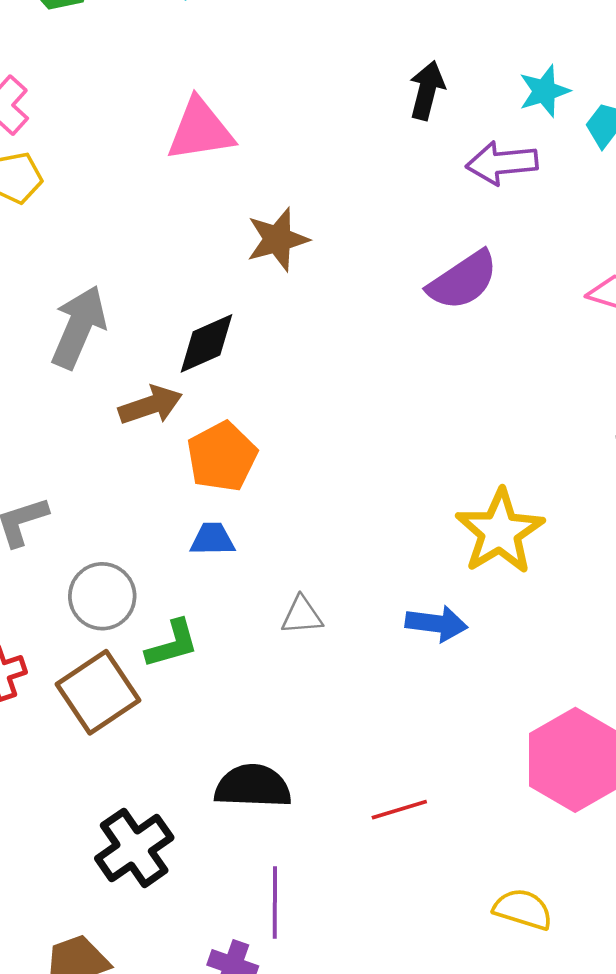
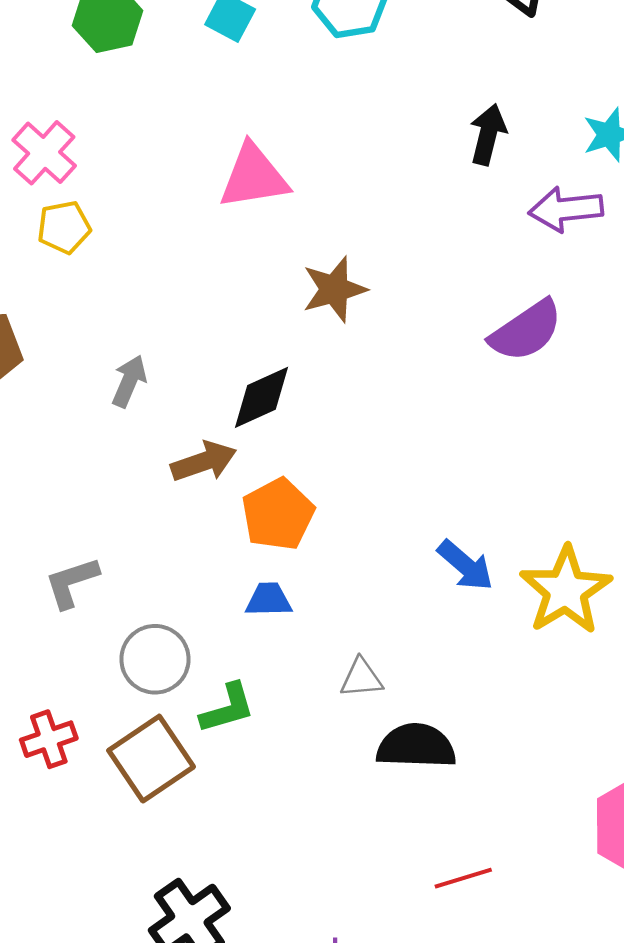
gray arrow: (79, 327) -> (129, 381), size x0.6
blue arrow: (436, 623) -> (465, 565), moved, turned 34
black semicircle: (253, 786) -> (416, 746), moved

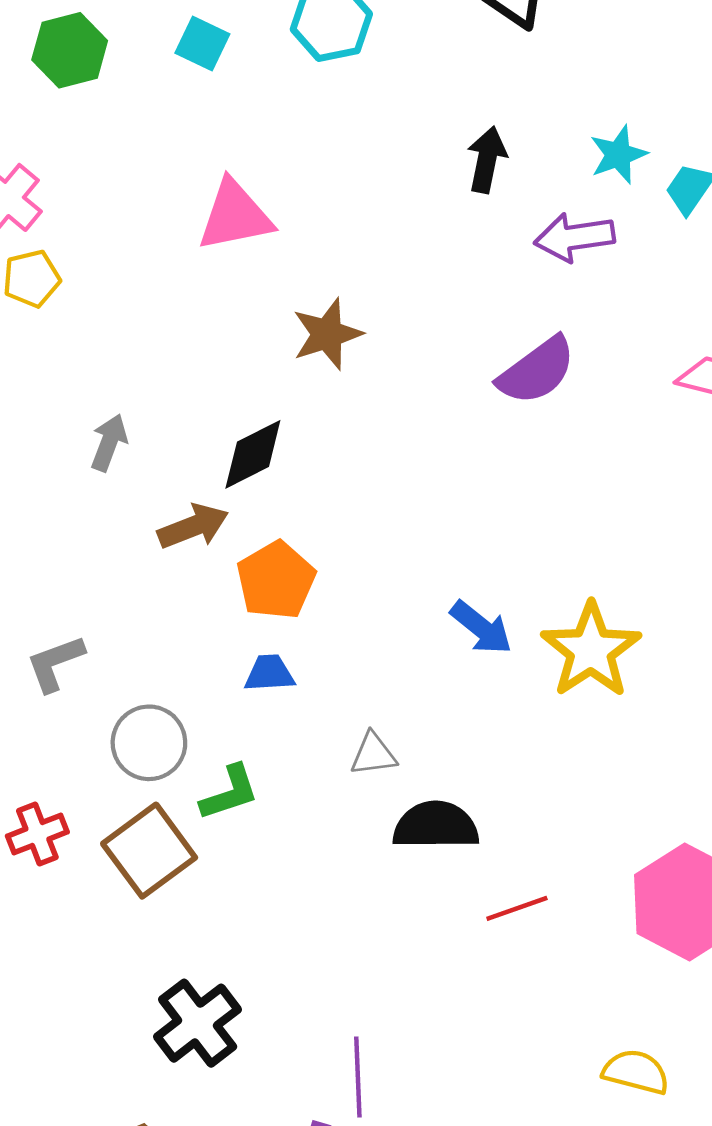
red line: (463, 878) -> (517, 908), moved

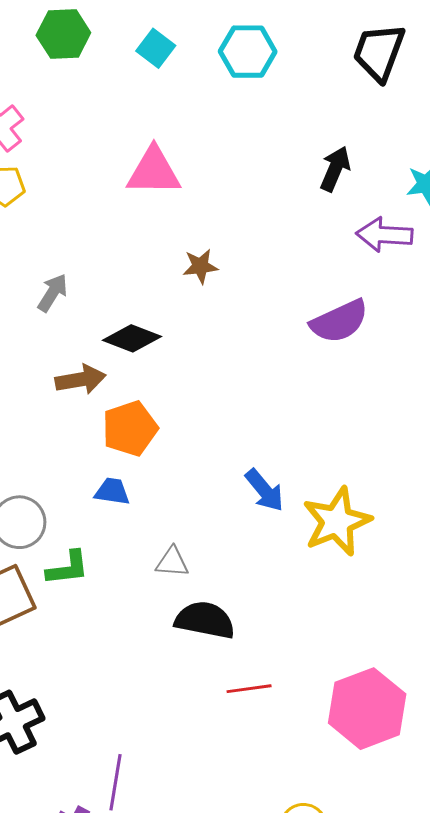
brown star: (327, 334) -> (200, 266), size x0.7
gray arrow: (109, 443) -> (53, 293), moved
black diamond: (253, 454) -> (132, 338), turned 36

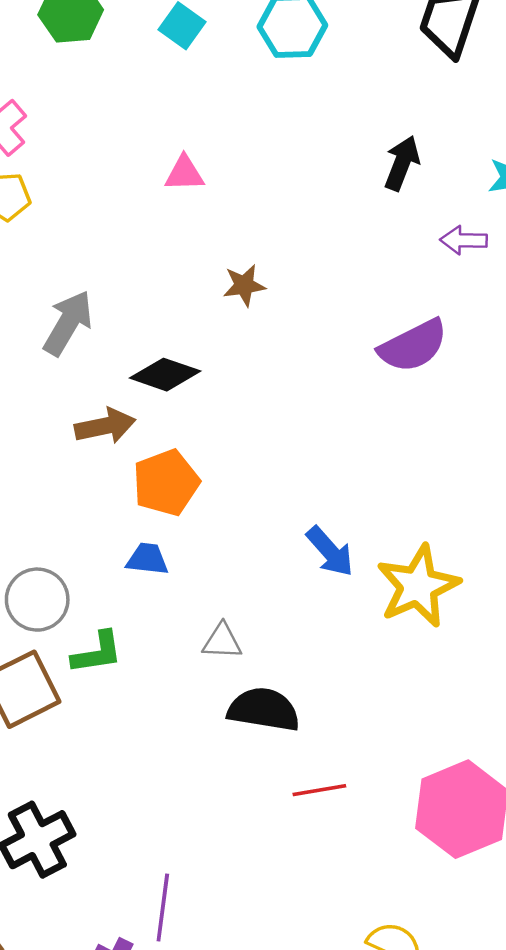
pink triangle: (154, 171) -> (184, 173), size x0.6
purple arrow: (384, 235) -> (464, 240), size x0.7
gray arrow: (53, 293) -> (68, 323), size x1.4

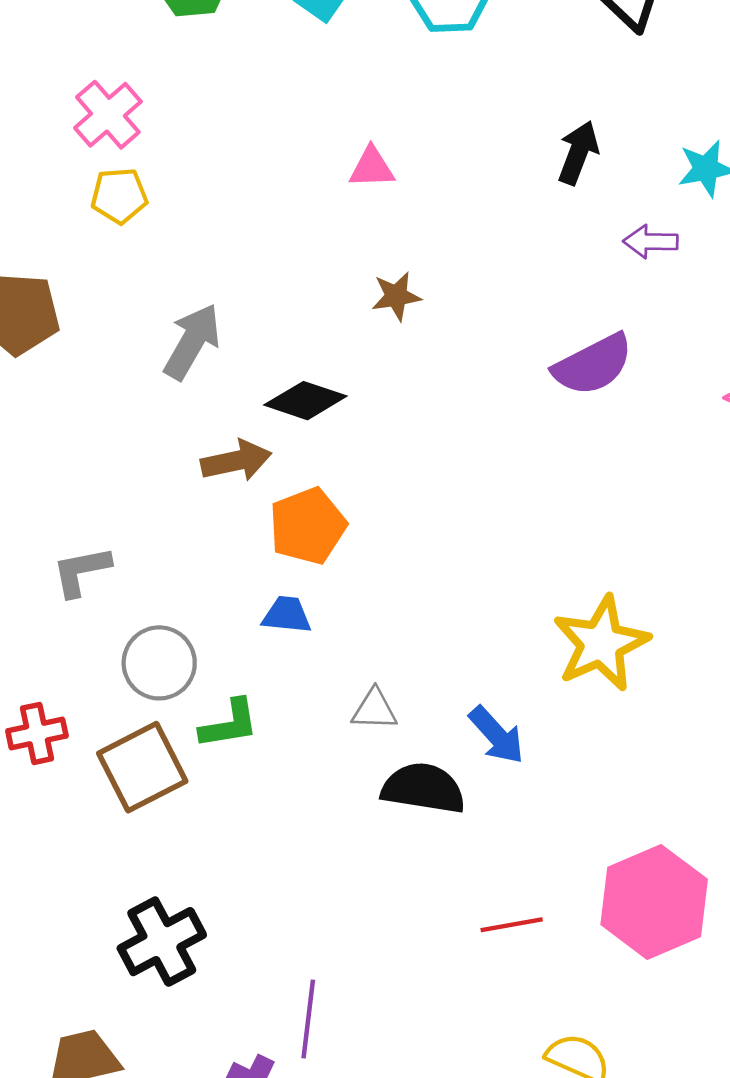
pink triangle: (184, 173) -> (372, 168), moved
blue arrow: (330, 551) -> (497, 735), moved
red line: (319, 790) -> (512, 925), moved

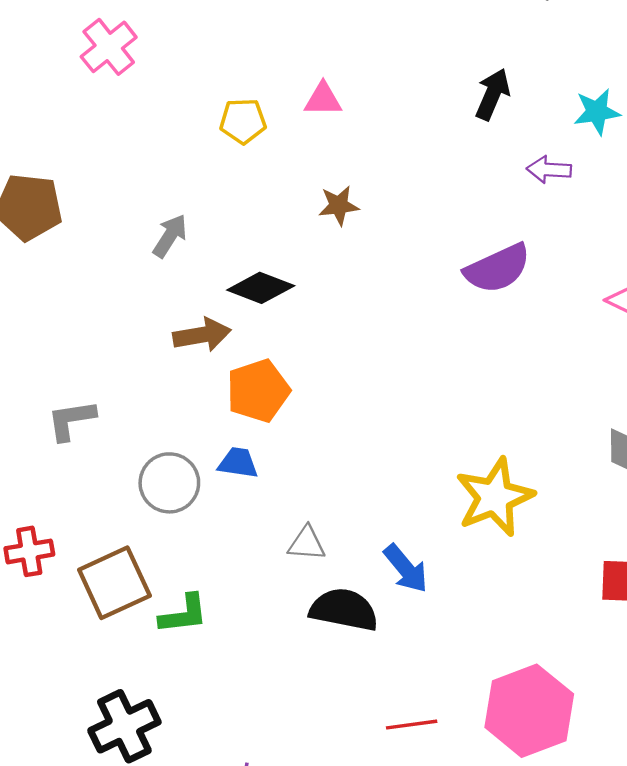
yellow pentagon: (119, 196) -> (243, 121), moved
gray arrow: (192, 342) -> (170, 236), size x0.7
gray circle: (159, 663) -> (169, 483), moved
green L-shape: (229, 724) -> (184, 614), moved

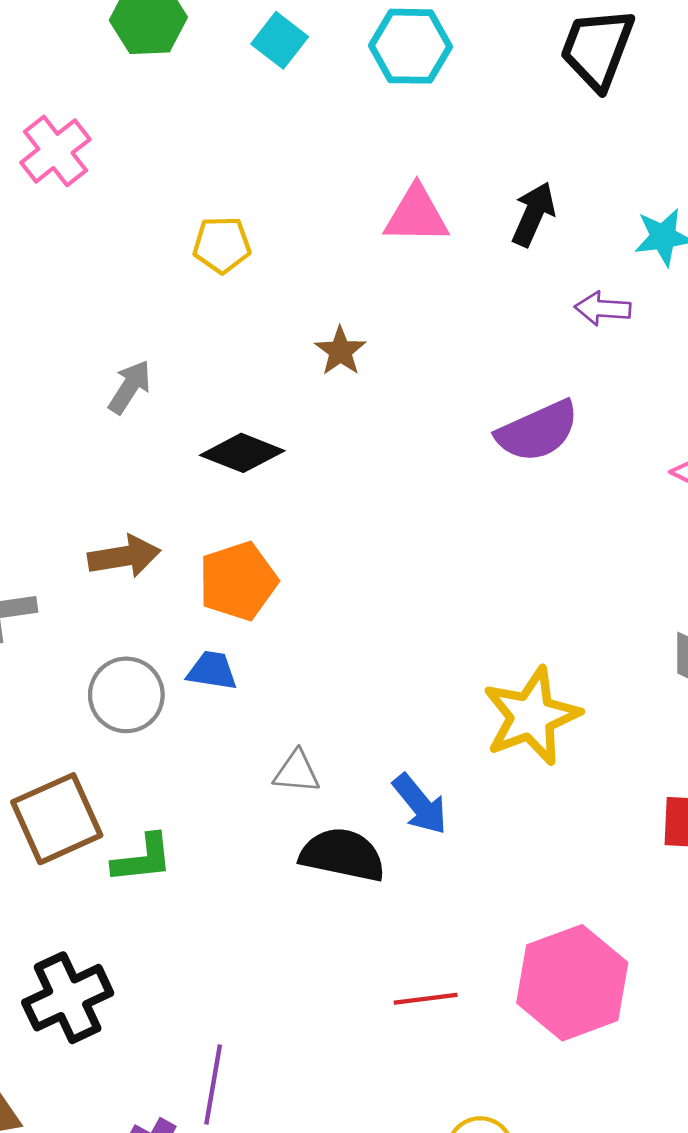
pink triangle: (323, 99) -> (416, 215), moved, size x1.4
brown star: (339, 206) -> (340, 351), turned -30
brown arrow: (202, 335) -> (124, 556), moved

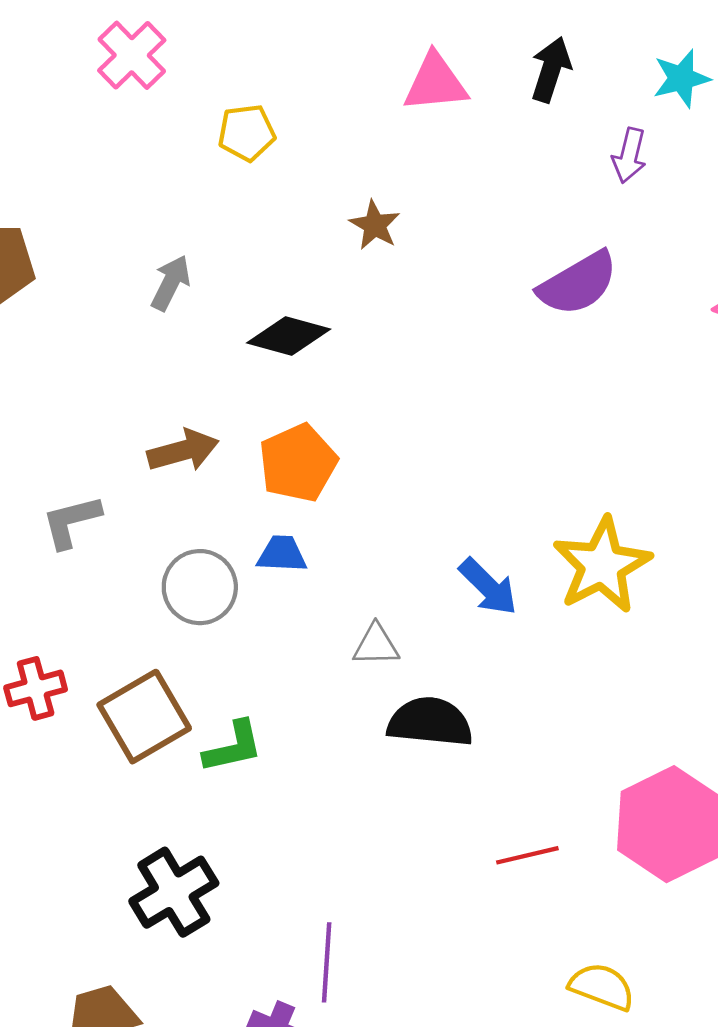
pink cross: (55, 151) -> (132, 55), moved
purple arrow: (603, 309) -> (629, 155), turned -74
blue arrow: (420, 804) -> (488, 587), moved

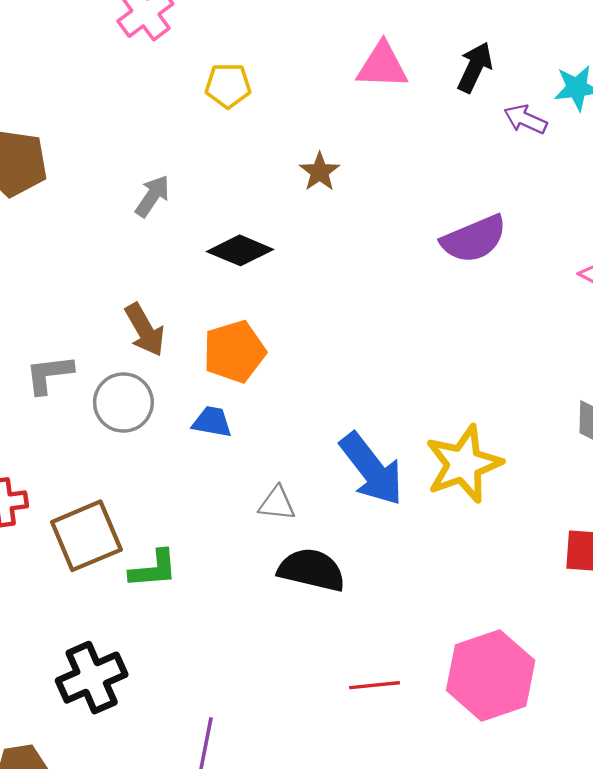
purple arrow: (629, 155) -> (525, 119), moved, turned 93
brown arrow: (183, 451) -> (145, 330), turned 68
gray circle: (200, 587) -> (123, 402), moved
blue arrow: (488, 587) -> (372, 469), size x1.5

